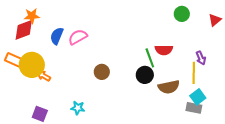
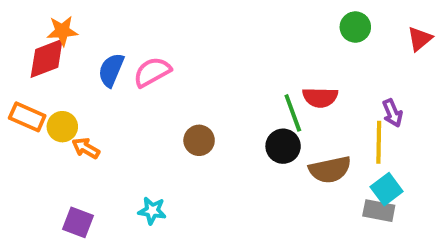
yellow circle: (32, 65) -> (62, 127), size x0.6

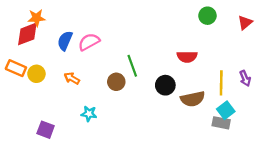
green line: (293, 113) -> (132, 66), moved
purple arrow: (392, 113) -> (245, 78), moved
orange arrow: (86, 148) -> (72, 78), moved
cyan star: (152, 211) -> (89, 114), moved

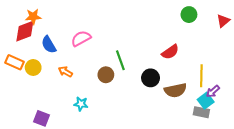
blue semicircle: (65, 41) -> (49, 45), moved, turned -54
red semicircle: (187, 57) -> (170, 52), turned -36
purple arrow: (245, 78) -> (213, 91), moved, turned 72

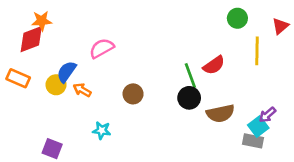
blue semicircle: (49, 45) -> (66, 72), moved, turned 66
green line: (120, 60) -> (190, 76), moved
yellow circle: (33, 68) -> (56, 85), moved
yellow line: (201, 76) -> (257, 51), moved

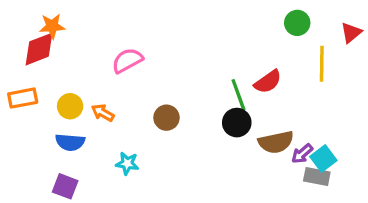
blue semicircle: (66, 72) -> (70, 142), moved, turned -120
orange rectangle: (18, 78) -> (23, 98), turned -35
purple arrow: (267, 115) -> (302, 154), moved

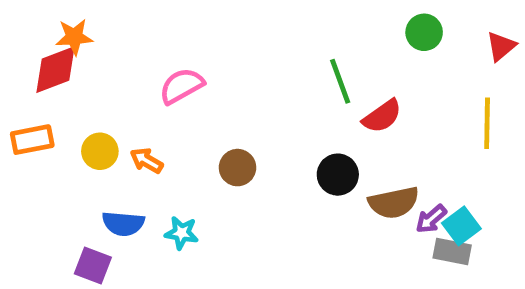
yellow line: (322, 64) -> (487, 123), moved
green line: (238, 95) -> (340, 81), moved
blue semicircle: (70, 142) -> (123, 224), moved

